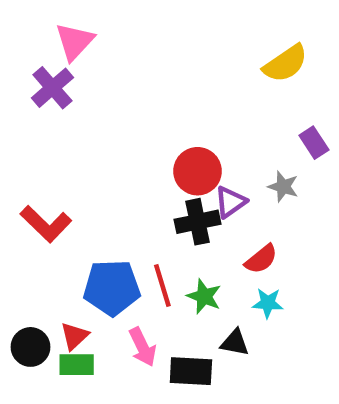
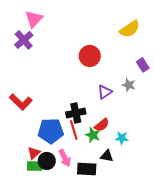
red circle: (197, 171) -> (90, 56), moved
black cross: (197, 222) -> (76, 113), moved
red semicircle: (261, 259) -> (102, 125), moved
black circle: (30, 347) -> (47, 161), moved

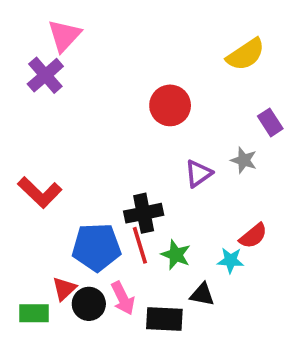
red semicircle: (102, 125) -> (253, 236), moved
green rectangle: (35, 166) -> (34, 313), moved

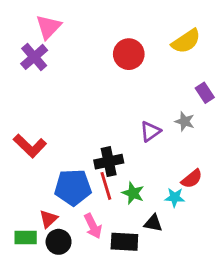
red circle: (170, 105) -> (129, 54), moved
black circle: (89, 304) -> (59, 242), moved

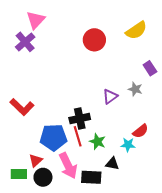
pink arrow: (93, 226) -> (68, 166), size x1.4

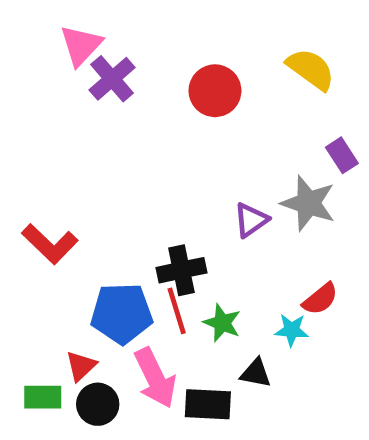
yellow semicircle: (136, 30) -> (311, 69), turned -110
purple cross: (25, 42) -> (112, 79), moved
gray star: (135, 89) -> (308, 203), size x1.6

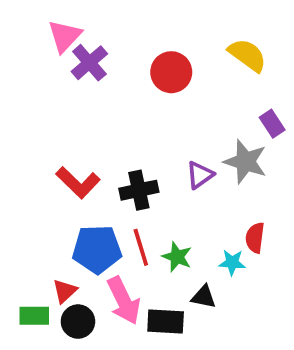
red L-shape: (50, 244) -> (78, 183), moved
black cross: (181, 270) -> (139, 190), moved
red semicircle: (320, 299) -> (255, 238), turned 136

